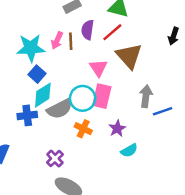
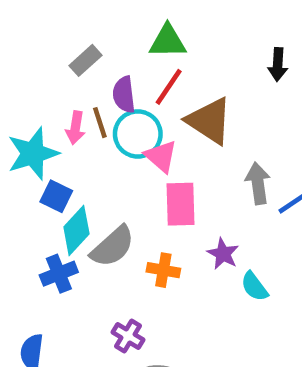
cyan circle: (83, 98) -> (138, 134), moved
cyan semicircle: (129, 150) -> (254, 286), turned 98

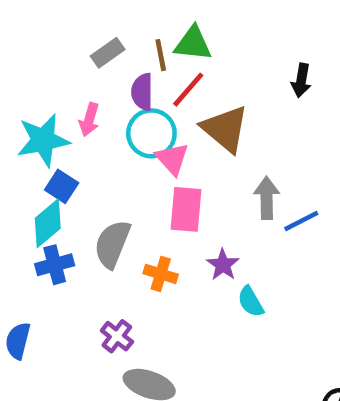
brown line: (100, 123) -> (161, 55), moved
cyan diamond: (76, 230) -> (48, 223), moved
gray semicircle: (113, 247) -> (112, 244), turned 147

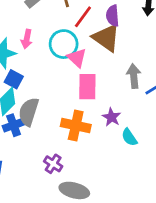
purple semicircle: (142, 92) -> (113, 16), moved
gray semicircle: (112, 244) -> (29, 112), moved
orange cross: (161, 274) -> (76, 125), size x1.5

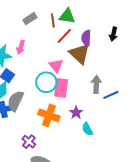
cyan circle: (64, 44) -> (46, 82), moved

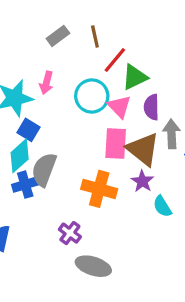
green triangle: (67, 16) -> (135, 77), moved, turned -30
purple semicircle: (86, 38) -> (151, 107), moved
brown triangle: (80, 54) -> (143, 149), moved
pink triangle: (56, 66) -> (119, 106), moved
cyan circle: (46, 82) -> (92, 96), moved

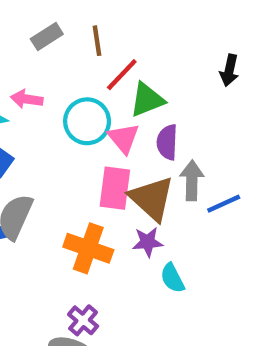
pink arrow: (46, 83) -> (27, 99), turned 80
purple star: (142, 181) -> (148, 242), turned 30
purple cross: (70, 233) -> (83, 320), moved

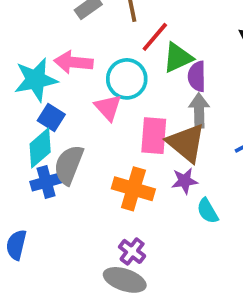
pink arrow: (27, 99) -> (74, 62), size x1.4
pink triangle: (124, 138) -> (108, 108), moved
purple semicircle: (167, 142) -> (197, 76), moved
gray arrow: (192, 180) -> (199, 111), moved

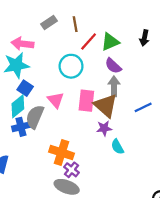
green triangle: (178, 58) -> (110, 42), moved
pink arrow: (74, 62) -> (22, 44), moved
purple semicircle: (197, 76) -> (113, 66), turned -48
pink triangle: (108, 108) -> (56, 100), moved
orange cross: (133, 189) -> (62, 153), moved

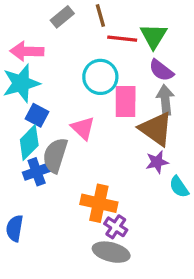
red line: (89, 41) -> (122, 39), turned 60
green triangle: (110, 42) -> (154, 36), turned -30
pink rectangle: (86, 101) -> (126, 101), moved

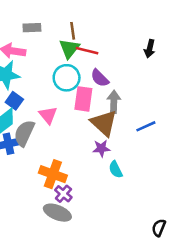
gray rectangle: (62, 17) -> (32, 28), moved, turned 30
green triangle: (154, 36) -> (69, 49), moved
purple semicircle: (161, 70) -> (100, 78), moved

